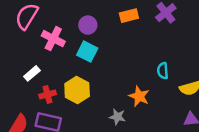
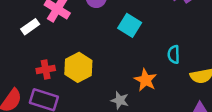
cyan square: (87, 52) -> (130, 25), moved
white rectangle: (32, 73) -> (30, 27), moved

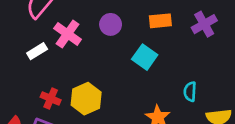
red cross: (46, 70) -> (51, 99), turned 30

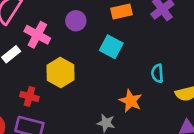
yellow hexagon: (86, 99) -> (60, 73), moved

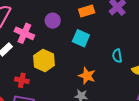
orange star: (131, 101) -> (87, 76), moved

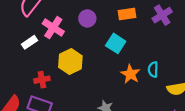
orange star: (87, 76) -> (130, 74), moved
red cross: (22, 80) -> (42, 80), turned -32

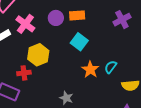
orange rectangle: (127, 14) -> (77, 15), moved
cyan semicircle: (153, 69) -> (111, 67), turned 32
red cross: (42, 80) -> (24, 73), moved

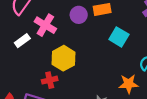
cyan square: (79, 42) -> (119, 37), moved
orange star: (90, 70) -> (129, 84), moved, turned -30

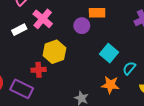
purple circle: (79, 15) -> (82, 26), moved
cyan square: (119, 37) -> (109, 53), moved

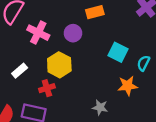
purple circle: (82, 26) -> (73, 33), moved
white rectangle: (19, 30) -> (20, 71), moved

